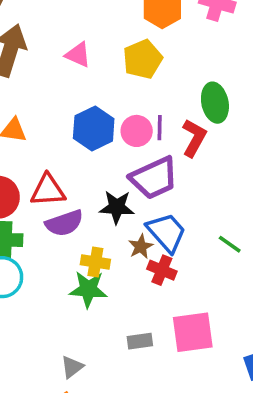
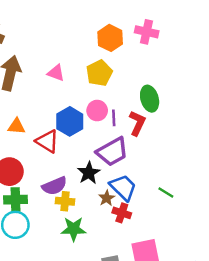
pink circle: (137, 131) -> (97, 111), moved
red triangle: (48, 190) -> (47, 141), moved, turned 40
black star: (117, 207) -> (89, 173), turned -30
yellow cross: (95, 262) -> (65, 201), moved

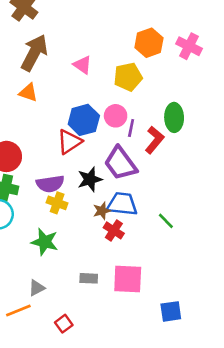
orange triangle: (16, 126) -> (28, 93), moved
red triangle: (47, 141) -> (69, 142), moved, turned 40
purple trapezoid: (112, 152) -> (120, 163), turned 68
blue trapezoid: (123, 187) -> (122, 204), turned -52
green star: (74, 229) -> (45, 242), moved

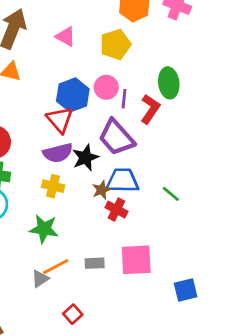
red triangle: (69, 142) -> (60, 120), turned -32
purple semicircle: (50, 184) -> (58, 153), moved
orange line: (18, 311) -> (56, 267), moved

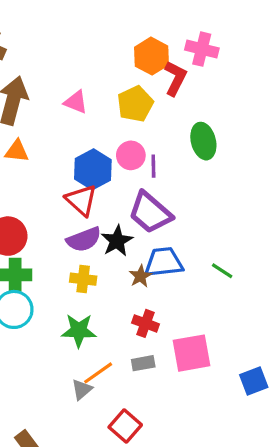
red L-shape: (150, 109) -> (175, 78), moved
red cross: (116, 210) -> (146, 323), moved
red square: (73, 314) -> (125, 426), size x1.4

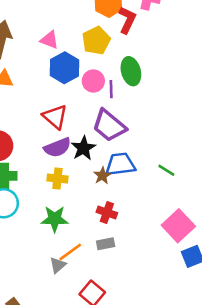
green ellipse: (203, 141) -> (131, 71), moved
blue hexagon: (93, 169) -> (65, 68), moved
pink square: (191, 353) -> (178, 226), moved, turned -32

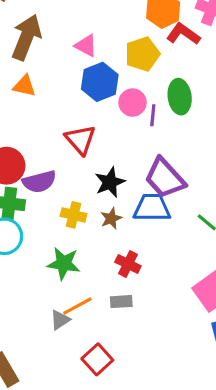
red L-shape: (127, 20) -> (183, 34), turned -88
purple trapezoid: (109, 126) -> (165, 178), moved
purple semicircle: (58, 147) -> (39, 182), moved
brown star: (102, 176) -> (111, 218), moved

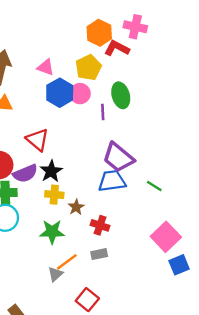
pink circle: (133, 103) -> (80, 94), moved
red triangle: (80, 140) -> (37, 140), moved
black star: (110, 182) -> (51, 171), moved
brown star: (111, 218) -> (76, 207), moved

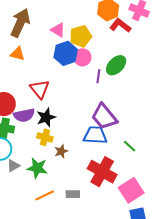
yellow pentagon: (88, 67) -> (81, 36), moved
green ellipse: (121, 95) -> (116, 65), turned 50
red cross: (100, 225) -> (102, 172), moved, size x1.8
gray triangle: (55, 274) -> (13, 166), moved

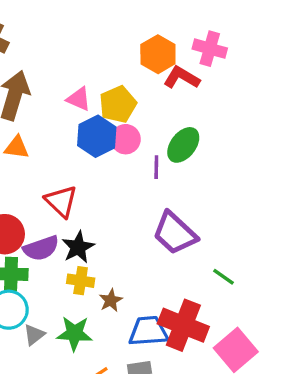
blue trapezoid: (95, 135) -> (148, 331), moved

